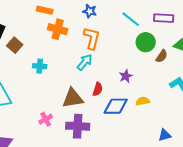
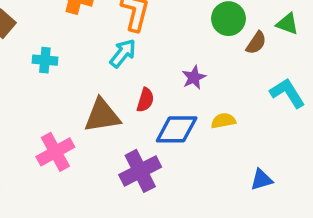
pink cross: (46, 119) -> (55, 152), size x1.5
purple cross: (78, 126) -> (140, 171), moved, turned -30

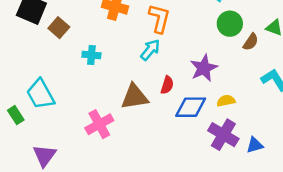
purple star: (194, 77) -> (204, 68), size x1.5
purple cross: (140, 171) -> (223, 135), moved, turned -32

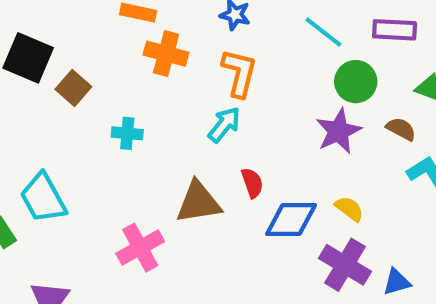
brown semicircle: (251, 42) -> (401, 129), moved, turned -96
purple star: (204, 68) -> (338, 131), moved
red semicircle: (167, 85) -> (252, 183), turned -36
yellow semicircle: (226, 101) -> (349, 209), turned 48

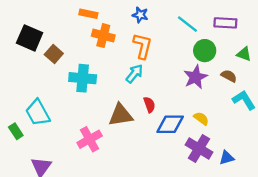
cyan cross: (127, 133) -> (83, 78), size x1.6

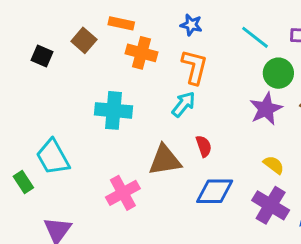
black square: (30, 38) -> (42, 56), size x0.6
brown square: (54, 54) -> (84, 40), moved
blue diamond: (170, 124) -> (215, 191), moved

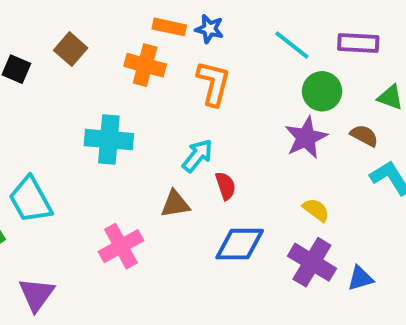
orange rectangle: (121, 23) -> (169, 27), moved
cyan arrow: (183, 104) -> (197, 156), moved
brown triangle: (165, 160) -> (175, 204), size x0.7

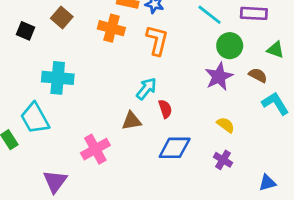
cyan cross: (109, 140) -> (58, 78), moved
purple cross: (312, 262) -> (223, 160), size x0.6
blue triangle: (360, 278) -> (267, 183), moved
purple triangle: (37, 294) -> (55, 181), moved

